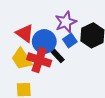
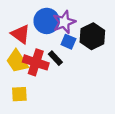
blue square: (70, 40) -> (68, 42), turned -32
blue circle: (44, 41) -> (47, 21), moved

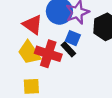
blue square: (68, 42) -> (73, 38), moved

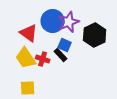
red cross: (48, 54) -> (43, 59), size x0.6

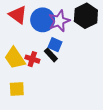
red triangle: (29, 33) -> (18, 15), moved
black hexagon: (95, 35) -> (86, 16), moved

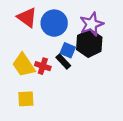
black hexagon: (86, 16) -> (89, 43), moved
purple star: (59, 21) -> (92, 24), moved

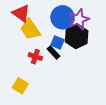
blue circle: (54, 23) -> (63, 17), moved
yellow trapezoid: (24, 65) -> (30, 29), moved
yellow square: (26, 99) -> (20, 86), turned 35

